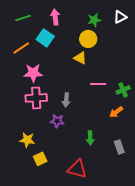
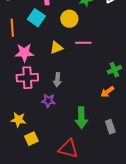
yellow circle: (88, 39) -> (69, 19), moved
orange line: (21, 48) -> (12, 28), turned -60
yellow triangle: (80, 58) -> (56, 48), moved, turned -48
pink line: (98, 84) -> (83, 43), moved
green arrow: (90, 138) -> (81, 118), size x1.5

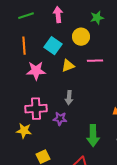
cyan square: (36, 18) -> (53, 46), moved
pink cross: (27, 78) -> (36, 109), moved
yellow star: (18, 120) -> (24, 131), moved

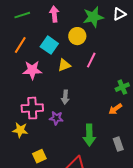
green star: (97, 18) -> (93, 17), size x1.5
orange line: (24, 46) -> (20, 45), turned 36
pink line: (95, 61) -> (91, 60), turned -63

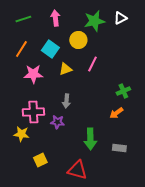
gray rectangle: (118, 144) -> (119, 148), turned -64

